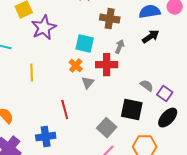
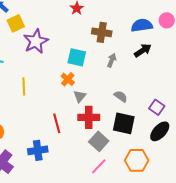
red cross: (107, 65) -> (89, 117), moved
gray semicircle: (147, 86) -> (121, 96), moved

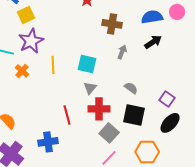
purple star: (36, 41) -> (31, 41), moved
cyan square: (77, 57) -> (87, 64), moved
orange cross: (68, 79) -> (22, 71), moved
yellow line: (24, 86) -> (53, 65), moved

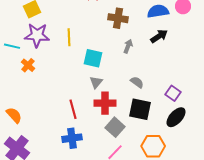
purple star: (31, 41) -> (37, 35), turned 30
yellow line: (53, 65) -> (69, 37), moved
blue cross: (48, 142) -> (72, 138), moved

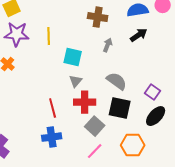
gray semicircle: (137, 82) -> (117, 81), size x1.5

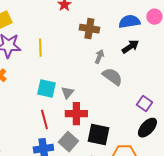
cyan square: (73, 57) -> (46, 89), moved
gray semicircle: (117, 81) -> (112, 77), moved
black square: (120, 108) -> (98, 135), moved
gray square: (95, 126) -> (68, 142), moved

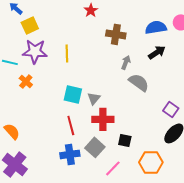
black square: (98, 135) -> (125, 140), size x0.6

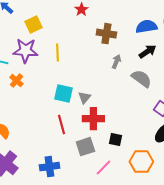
yellow square: (30, 25) -> (33, 25), moved
gray semicircle: (139, 82) -> (141, 79), moved
gray square: (95, 147) -> (85, 147), turned 30
blue cross: (70, 154) -> (49, 167), moved

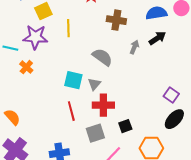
yellow line: (57, 53) -> (68, 28), moved
gray arrow: (116, 62) -> (134, 47), moved
gray semicircle: (141, 79) -> (102, 57), moved
black square: (115, 140) -> (125, 126), turned -32

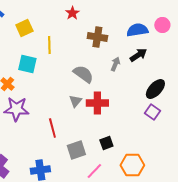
purple star: (35, 37) -> (16, 109), moved
cyan square: (73, 80) -> (27, 64), moved
red cross: (103, 105) -> (97, 103), moved
black ellipse: (174, 119) -> (155, 89), moved

